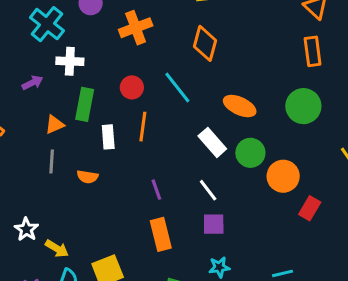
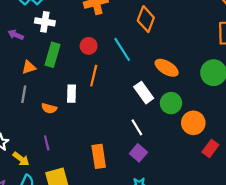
purple arrow: (32, 83) -> (16, 35), turned -136
white rectangle: (108, 137) -> (71, 94), moved
purple line: (156, 190) -> (47, 143), moved
purple square: (214, 224) -> (138, 153), turned 35

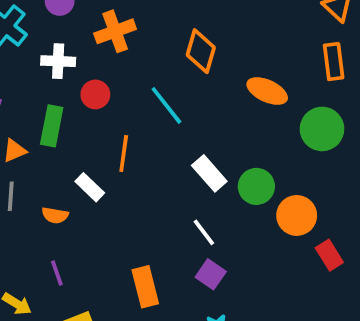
white cross: (45, 22) -> (58, 61), moved
red circle: (89, 46) -> (95, 94), moved
orange ellipse: (167, 68) -> (267, 91), moved
white rectangle: (71, 94) -> (90, 187), turned -42
red rectangle: (210, 148) -> (329, 255), turned -63

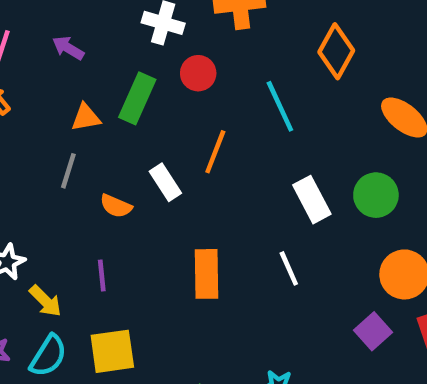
green circle: (256, 186) -> (376, 195), moved
purple square: (211, 274) -> (373, 331), moved
orange rectangle: (145, 287) -> (207, 274), moved

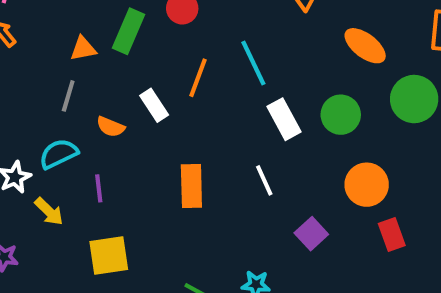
cyan line: (280, 106) -> (253, 63), moved
purple square: (373, 331) -> (311, 234), moved
cyan semicircle: (48, 356) -> (59, 154), moved, turned -147

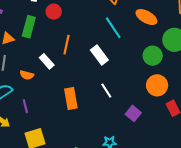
cyan line: (253, 63) -> (113, 28), moved
green circle: (341, 115) -> (153, 56), moved
white rectangle: (284, 119) -> (99, 55), moved

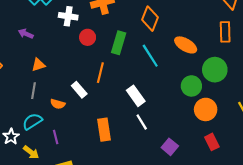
green rectangle: (29, 27) -> (119, 43), moved
white rectangle: (99, 55) -> (136, 96), moved
orange circle: (157, 85) -> (206, 109), moved

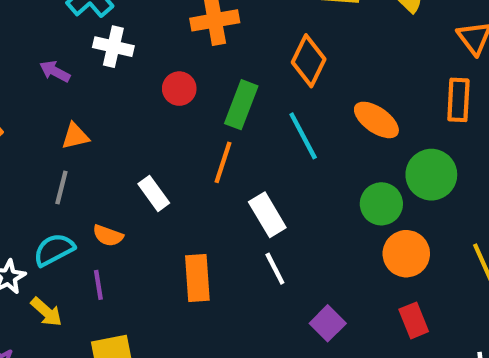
white cross: (68, 16) -> (113, 47), moved
orange line: (100, 73) -> (223, 162), moved
orange semicircle: (58, 104) -> (108, 236), moved

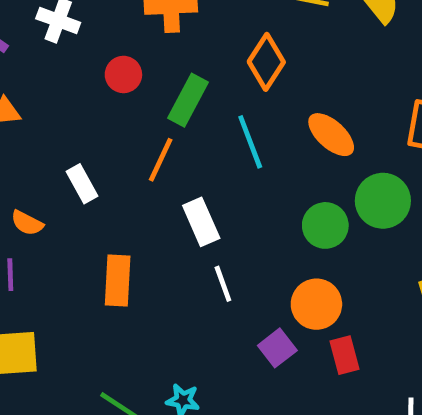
orange circle: (406, 254) -> (316, 304), moved
white line: (275, 269) -> (223, 284), moved
purple square: (328, 323) -> (277, 348), moved

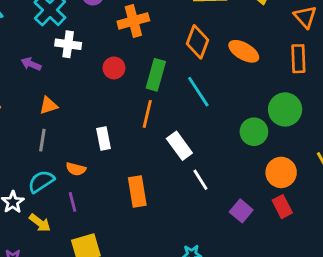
orange ellipse: (331, 135) -> (244, 51), moved
white rectangle: (82, 184) -> (103, 138), turned 30
orange circle: (316, 304) -> (281, 172), moved

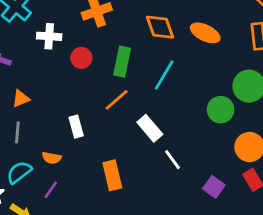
orange diamond: (197, 42) -> (160, 27), turned -36
white cross: (68, 44) -> (49, 36), moved
cyan line: (198, 92) -> (164, 75), turned 68
orange line: (147, 114) -> (117, 100), turned 40
purple line: (73, 202) -> (51, 190), turned 54

